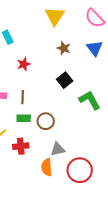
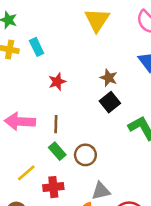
brown star: (64, 48) -> (109, 78), moved
green rectangle: (24, 118) -> (57, 151), turned 48

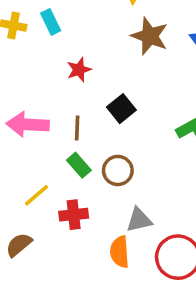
brown star: (109, 78) -> (150, 36), moved, size x1.5
black square: (110, 102) -> (121, 109), moved

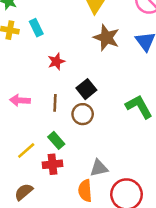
pink arrow: (28, 124) -> (20, 100), size x0.7
green rectangle: (79, 165) -> (56, 140), moved
brown circle: (118, 170) -> (83, 114), moved
brown semicircle: (19, 245) -> (24, 192), moved

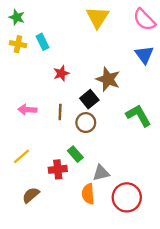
brown star: (106, 38) -> (108, 79), moved
green rectangle: (56, 140) -> (75, 154), moved
yellow line: (26, 150) -> (21, 156), moved

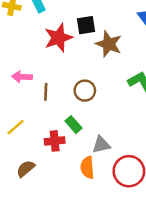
red star: (61, 73) -> (58, 38), size x1.6
black square: (89, 99) -> (86, 25), moved, turned 30
brown line: (60, 112) -> (46, 92), moved

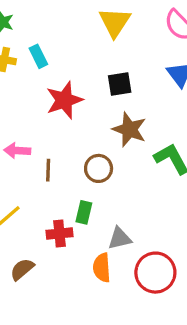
black square: (86, 25) -> (120, 84), moved
brown star: (109, 44) -> (129, 129), moved
green rectangle: (73, 125) -> (84, 212), turned 54

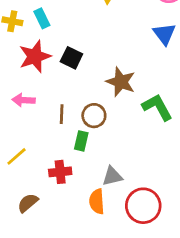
black square: (120, 84) -> (71, 58), moved, turned 35
red star: (64, 100) -> (35, 56), moved
brown line: (48, 170) -> (62, 114), moved
green rectangle: (84, 212) -> (81, 141), moved

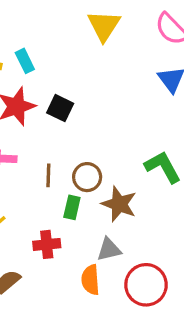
brown star: (121, 82) -> (119, 204), moved

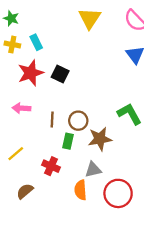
brown star: (119, 204) -> (100, 139), turned -30
red cross: (47, 244) -> (51, 166), turned 30

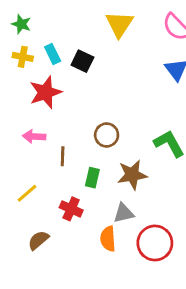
black square: (60, 74) -> (82, 61), moved
brown line: (52, 120) -> (63, 156), moved
brown circle: (78, 121) -> (107, 135), moved

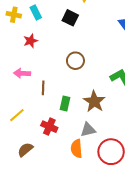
black square: (82, 61) -> (70, 18), moved
red star: (45, 92) -> (31, 41), size x0.6
brown circle: (107, 135) -> (75, 61), moved
brown star: (132, 175) -> (94, 101), turned -30

